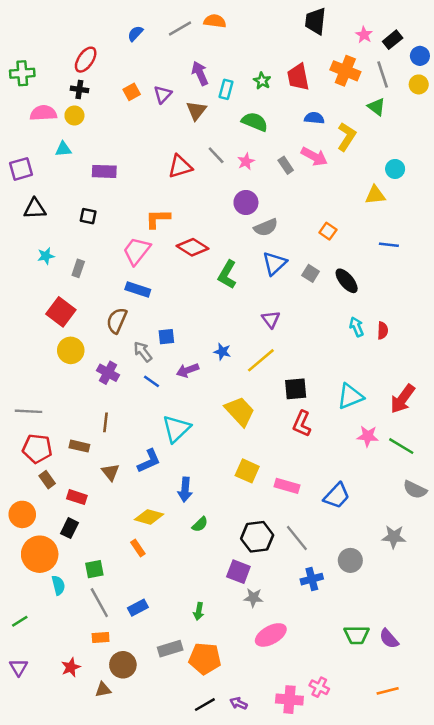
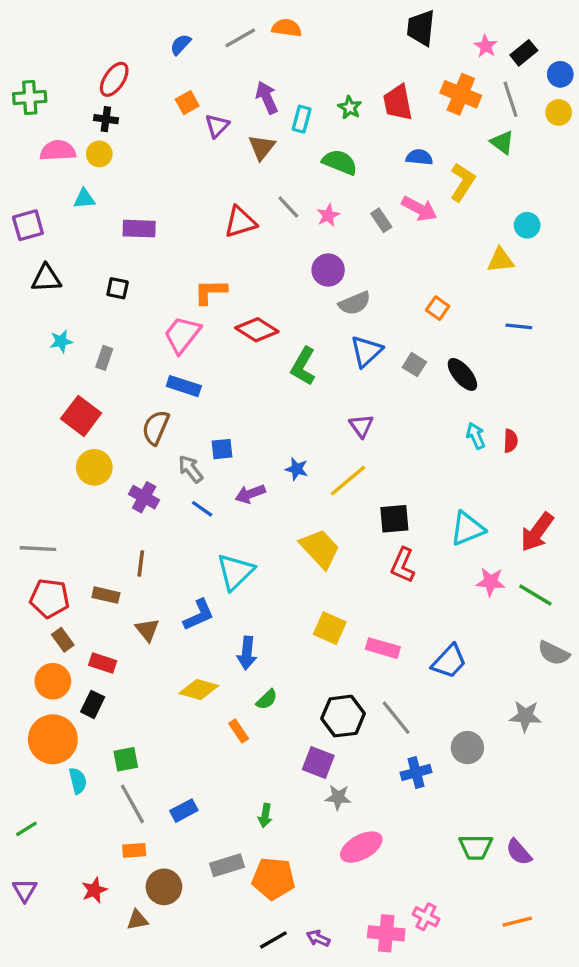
orange square: (132, 92) -> (187, 103), moved
orange circle: (22, 514) -> (53, 681), moved
orange rectangle: (138, 548) -> (239, 731), moved

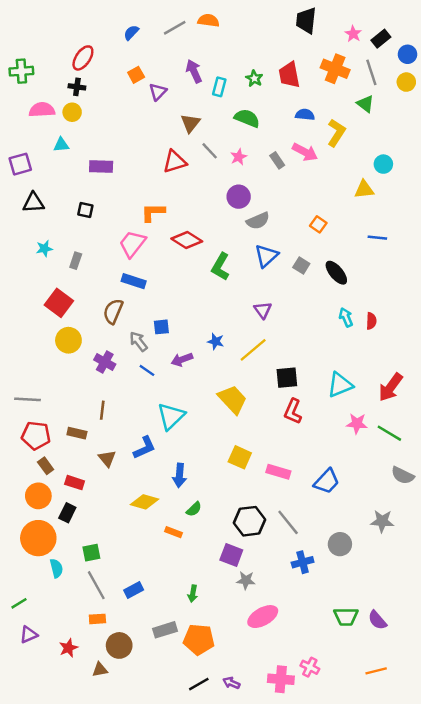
brown triangle: (262, 147) -> (190, 123), moved
orange rectangle: (239, 731) -> (173, 532), turned -35
purple triangle: (25, 890) -> (29, 635), moved, turned 36

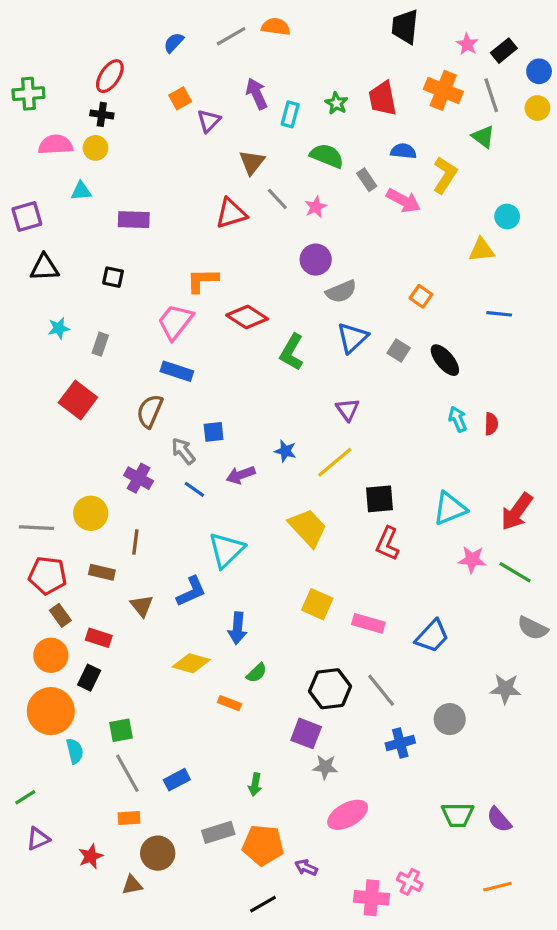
gray rectangle: (277, 160) -> (367, 180), moved
yellow circle: (68, 340) -> (91, 513), moved
purple arrow: (231, 683) -> (306, 867), moved

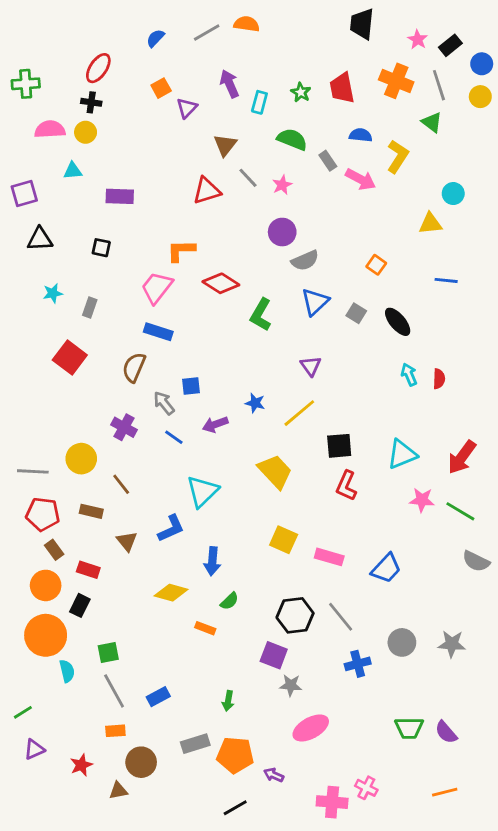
brown line: (135, 542) -> (121, 484), turned -45
gray star: (506, 689) -> (452, 644), moved

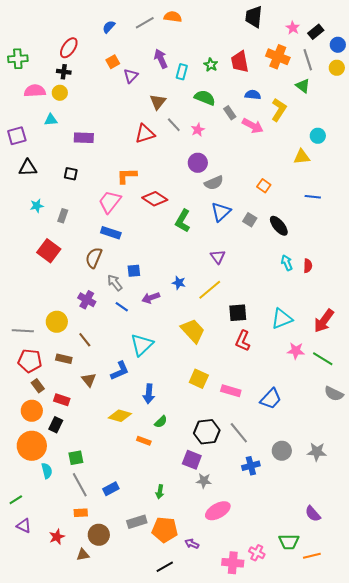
green trapezoid: (409, 728) -> (289, 542), moved
purple triangle: (34, 749) -> (24, 526), turned 49

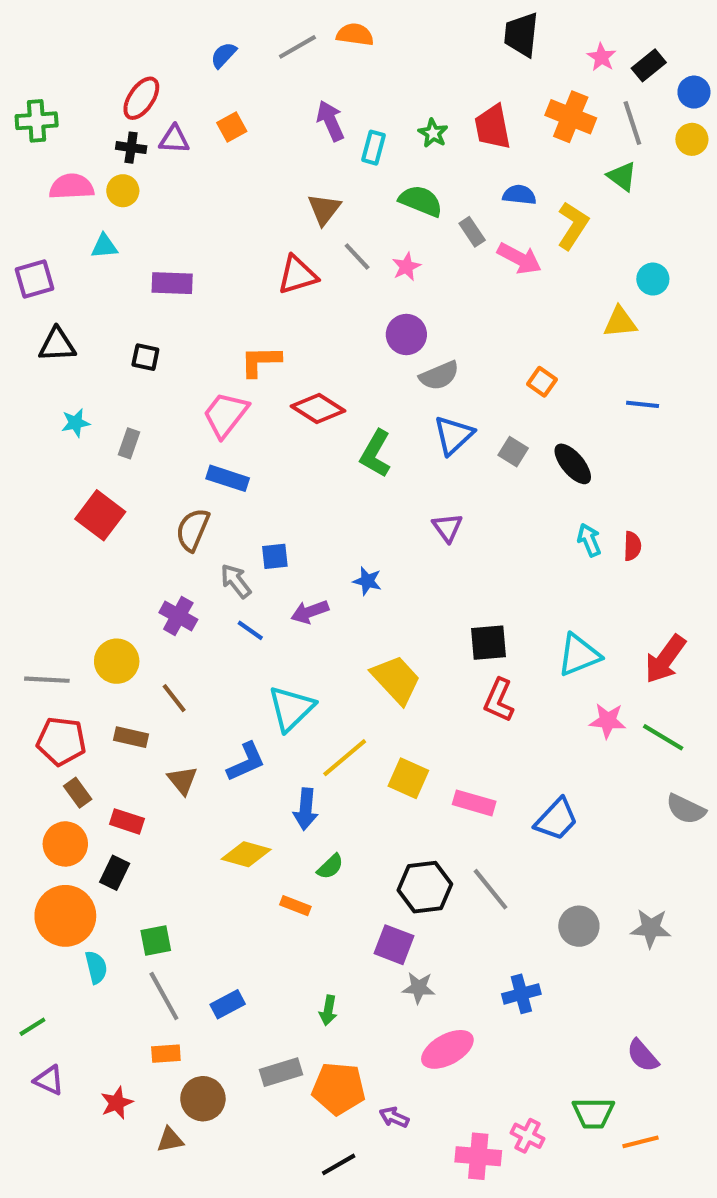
purple triangle: (131, 76) -> (174, 139), moved, turned 49
yellow line: (210, 290) -> (345, 758), moved
blue cross: (251, 466) -> (521, 994), moved

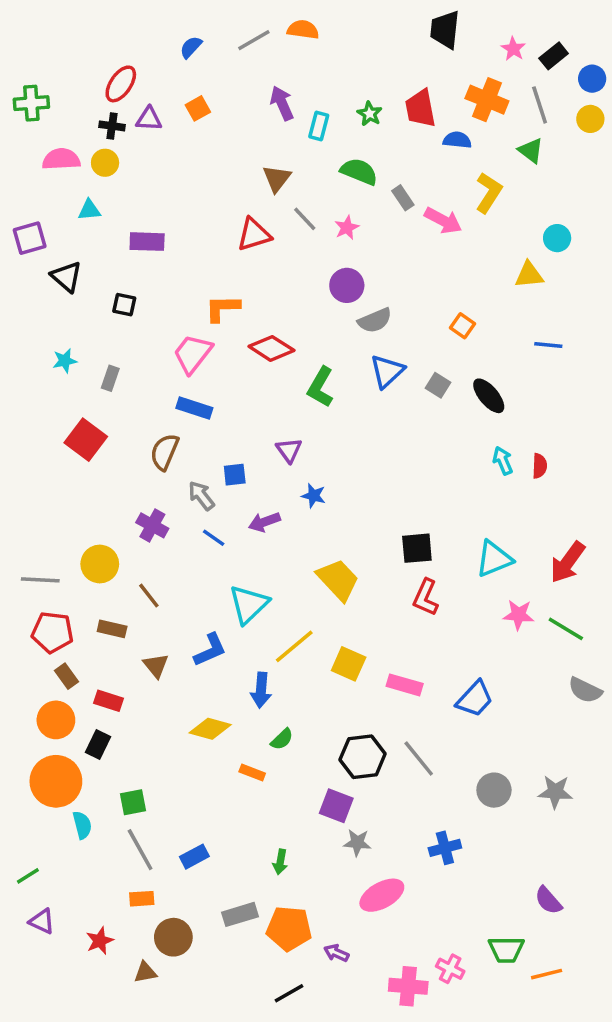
blue semicircle: (519, 195) -> (457, 140), moved
black triangle: (57, 345) -> (66, 277), moved, turned 44
purple triangle: (447, 528) -> (289, 450), moved

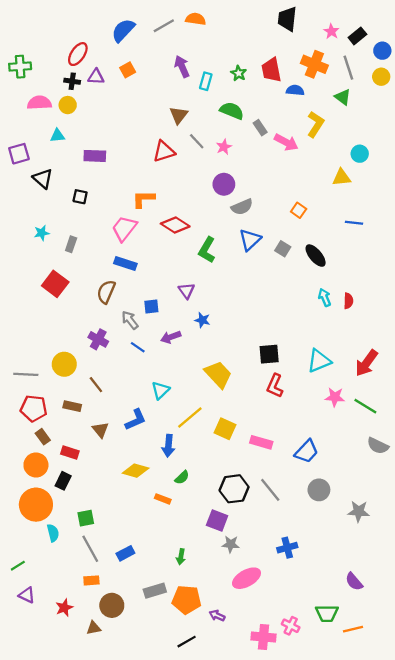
blue semicircle: (191, 47) -> (123, 30), size x1.6
cyan triangle: (249, 604) -> (160, 390), size x0.7
gray circle: (494, 790) -> (319, 490), moved

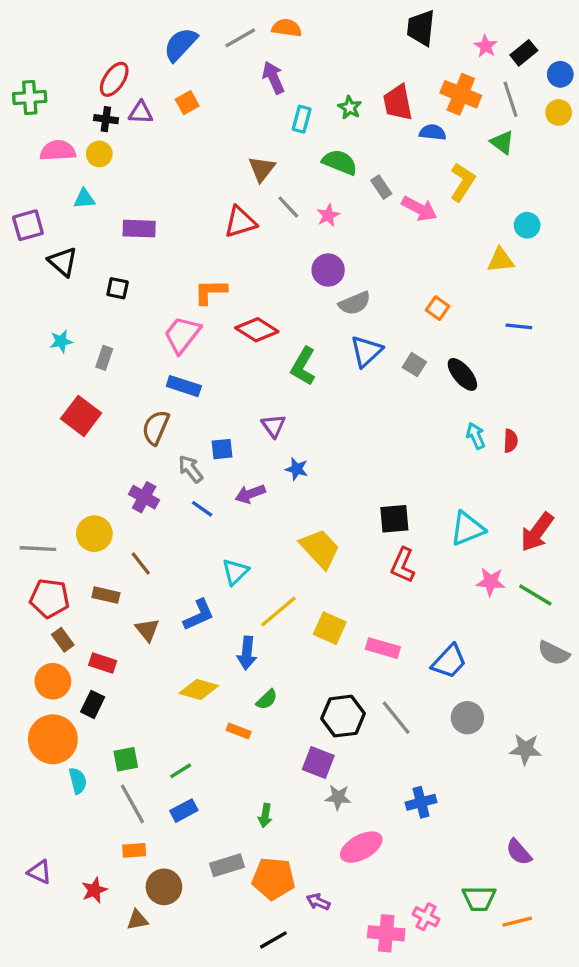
purple arrow: (182, 67) -> (273, 78), moved
green line: (18, 566) -> (181, 771), moved

